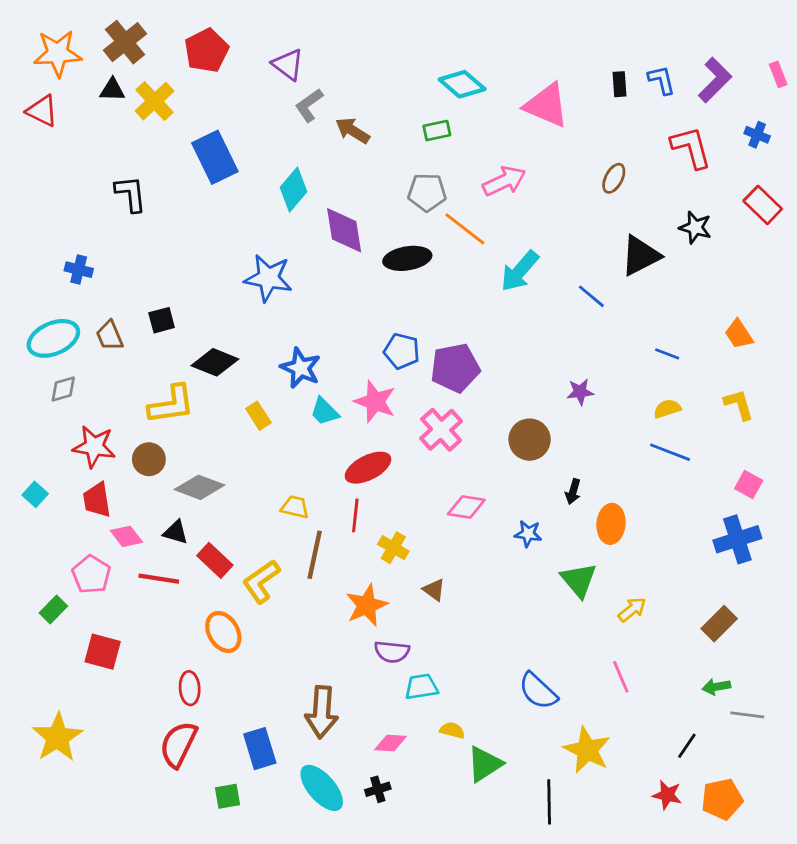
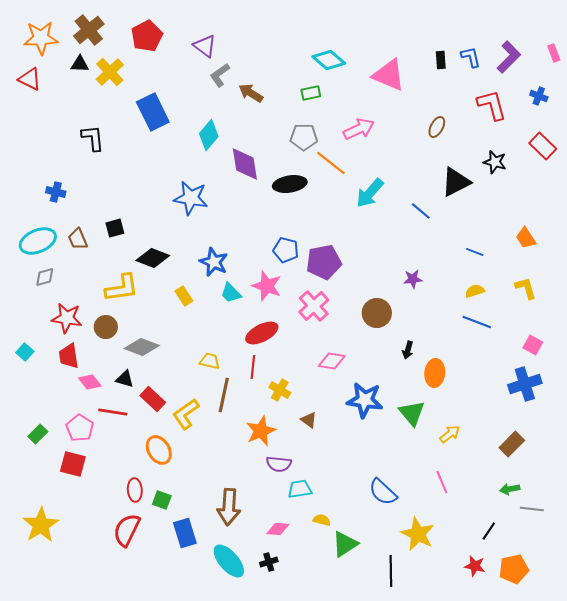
blue star: (528, 534) -> (365, 400), moved, size x1.8
pink pentagon: (91, 574) -> (80, 428), moved
green square: (228, 796) -> (162, 500), moved, turned 30

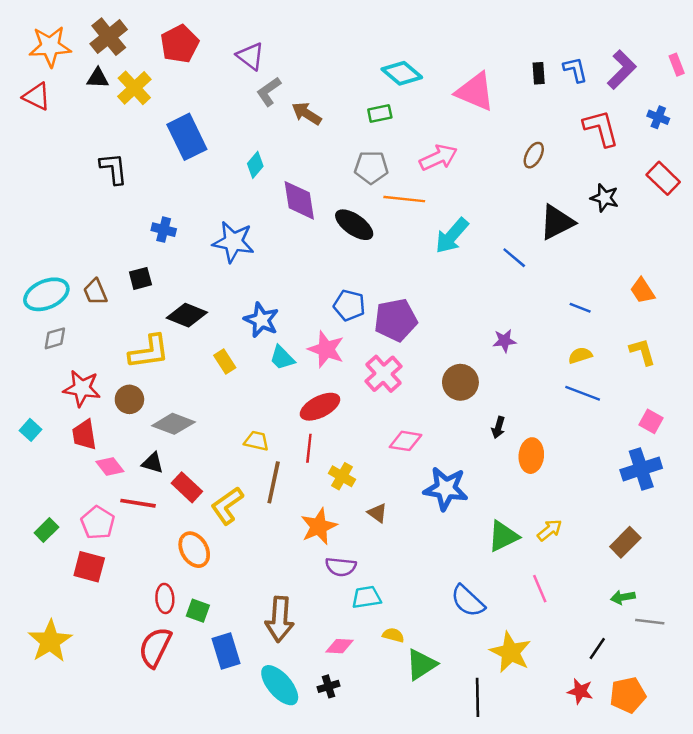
cyan diamond: (209, 135) -> (255, 165), size x0.7
orange line: (331, 163) -> (404, 199), turned -32
black ellipse: (290, 184) -> (354, 225), turned 44
blue cross: (56, 192) -> (164, 230), moved
green triangle: (412, 413) -> (503, 536), moved, turned 44

